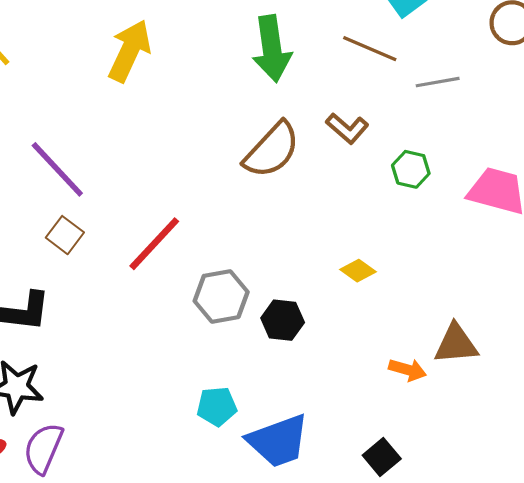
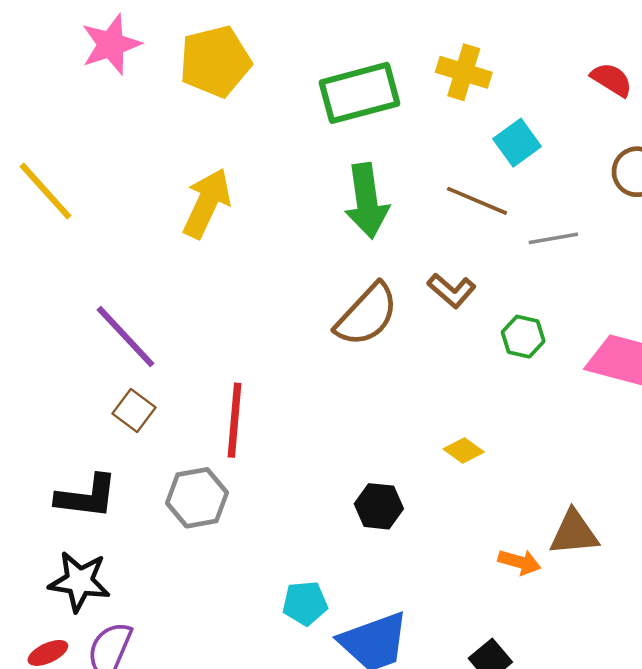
red line: (154, 244) -> (235, 420), turned -38
gray hexagon: (221, 296) -> (197, 498), moved

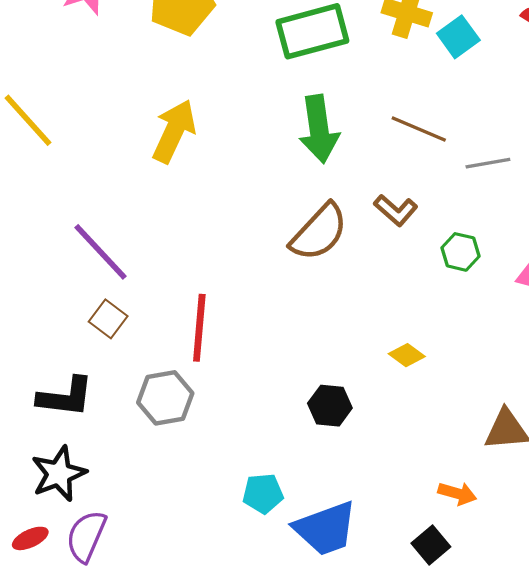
cyan square: (517, 143) -> (458, 37), moved
orange arrow: (519, 562) -> (457, 493), moved
black star: (79, 581) -> (59, 474), turned -30

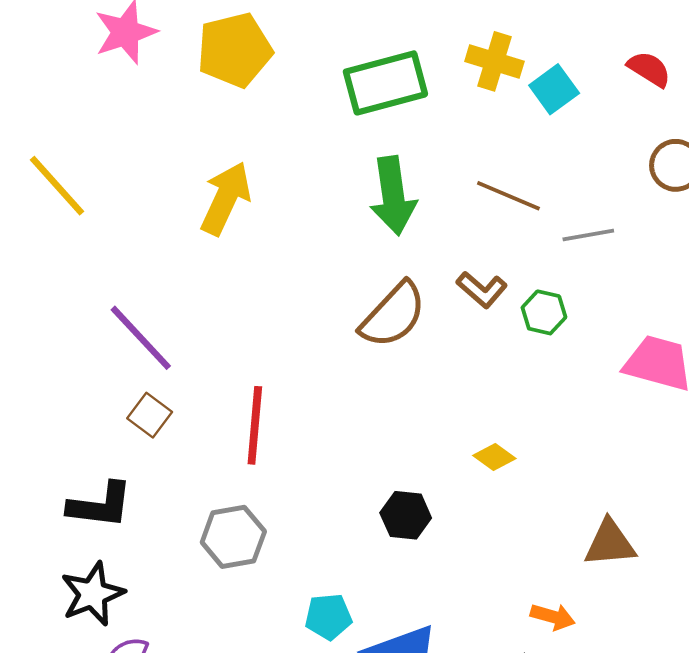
green hexagon: (460, 252) -> (544, 312), moved
gray hexagon: (165, 398) -> (233, 537), moved

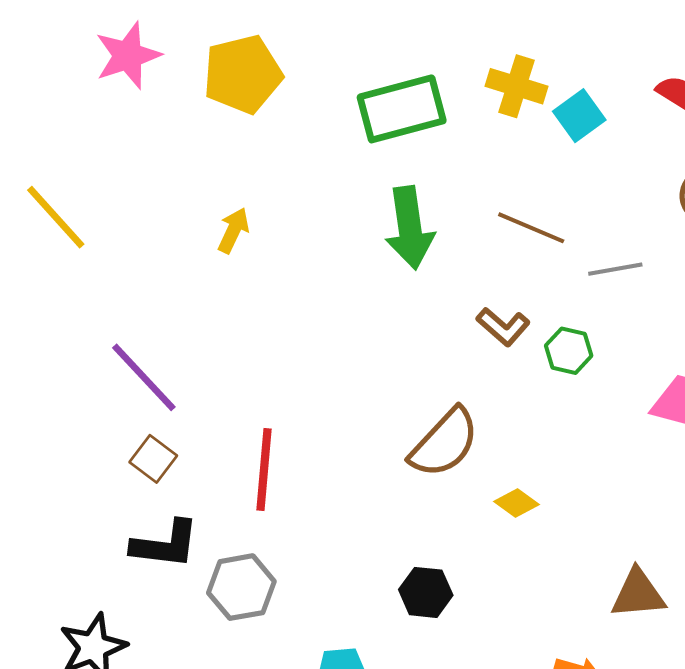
yellow arrow: (226, 198) -> (233, 230), size x0.6
brown semicircle: (393, 315) -> (444, 443), moved
black L-shape: (100, 505) -> (165, 544), moved
black hexagon: (406, 515) -> (426, 592), moved

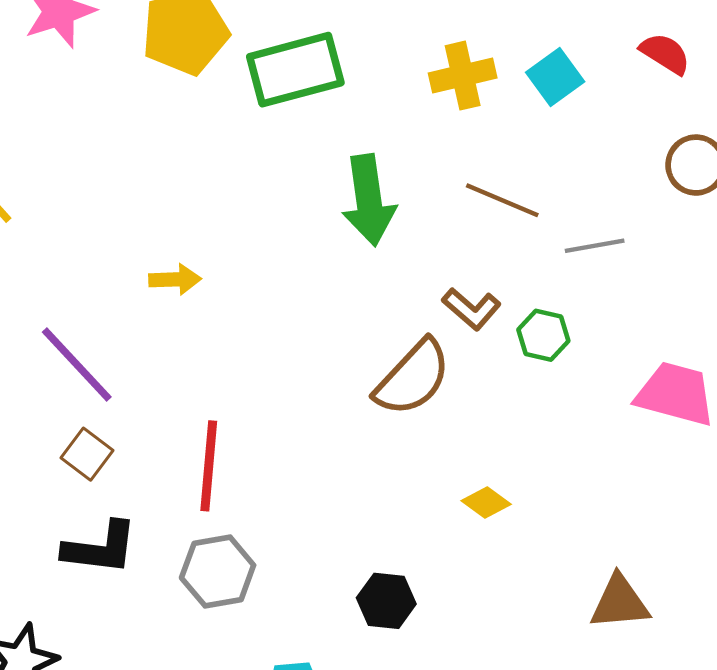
yellow cross: (517, 86) -> (463, 76), moved, turned -30
green rectangle: (402, 109) -> (295, 70), moved
yellow arrow: (233, 230) -> (175, 279), moved, turned 63
brown semicircle: (444, 443) -> (413, 378), moved
gray hexagon: (241, 587) -> (218, 572), moved

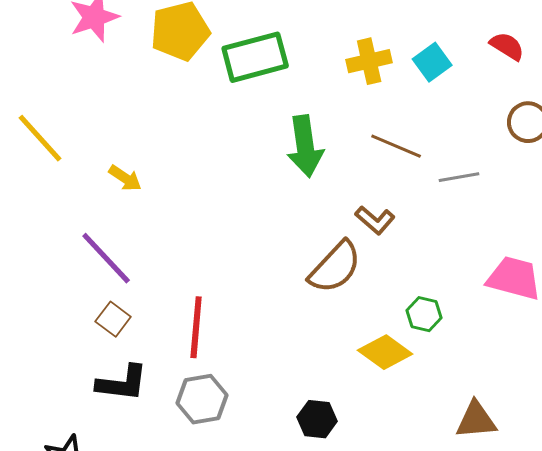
yellow arrow: (175, 279) -> (125, 178), moved, turned 36
green hexagon: (543, 335) -> (424, 314), moved
yellow diamond: (486, 503) -> (385, 352), size x1.6

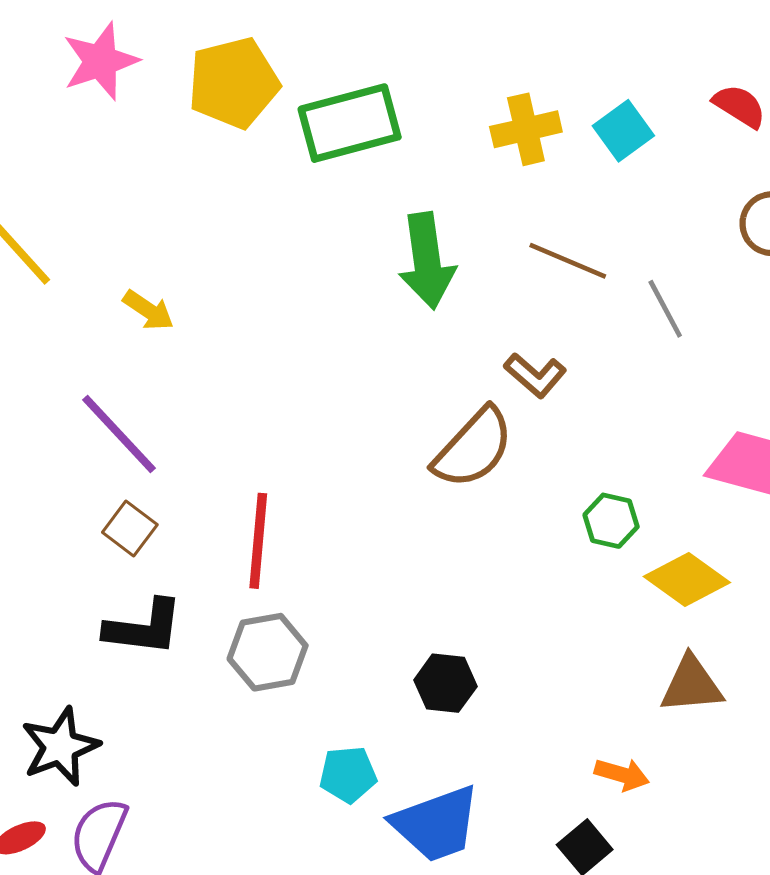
gray line: (459, 177) -> (665, 309), turned 72
yellow diamond: (385, 352) -> (687, 580), moved

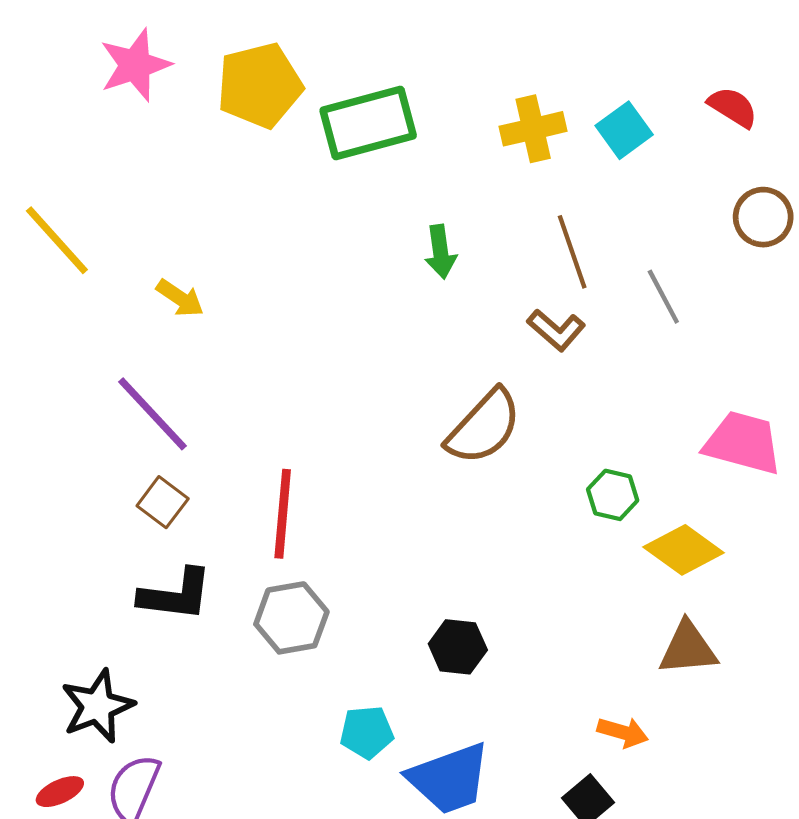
green arrow: (427, 261) -> (440, 252), size x0.6
brown line: (568, 261) -> (572, 252), turned 48
brown L-shape: (535, 375) -> (556, 330), moved

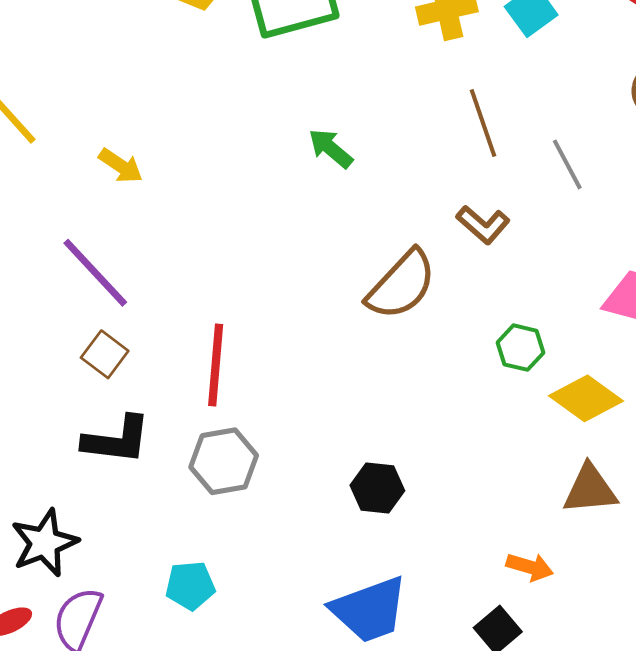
green arrow: (440, 252) -> (331, 148), moved, turned 138
brown L-shape: (556, 330) -> (483, 225), moved
cyan pentagon: (367, 732) -> (190, 586), moved

